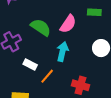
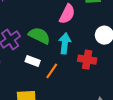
green semicircle: (41, 27) -> (39, 36), moved
red cross: (80, 85) -> (87, 60), moved

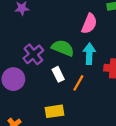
white rectangle: (33, 61) -> (58, 74), turned 48

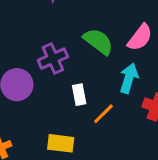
green semicircle: (63, 48) -> (98, 41), moved

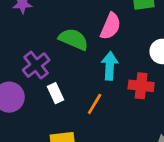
white rectangle: (79, 95) -> (55, 93), moved

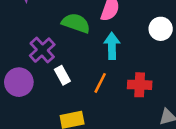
red cross: (141, 86) -> (140, 85), moved

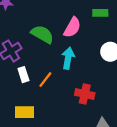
orange line: (100, 83) -> (45, 80), moved

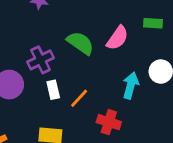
cyan arrow: (68, 58) -> (131, 85), moved
red cross: (85, 94) -> (109, 122), moved

